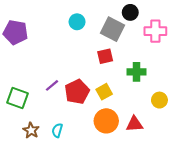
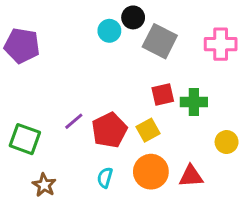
black circle: (130, 12) -> (133, 17), moved
red square: (105, 56) -> (163, 95), moved
cyan semicircle: (57, 130) -> (105, 178), moved

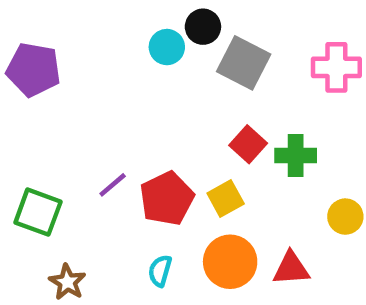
red square: (163, 95) -> (248, 144), turned -35

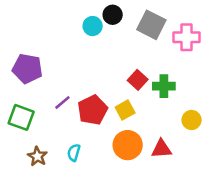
gray square: (244, 63) -> (151, 25), moved
purple pentagon: (33, 70) -> (27, 69), moved
cyan semicircle: (160, 271) -> (74, 153), moved

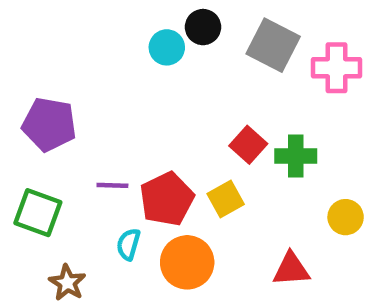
purple line: (62, 102) -> (112, 185), turned 42
orange circle: (128, 145) -> (187, 262), moved
cyan semicircle: (74, 153) -> (128, 244), moved

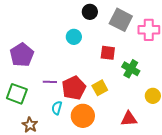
cyan circle: (167, 47) -> (74, 37), moved
purple pentagon: (49, 124) -> (22, 55), turned 30
red square: (248, 145) -> (108, 53), moved, turned -35
green cross: (296, 156) -> (131, 69), turned 30

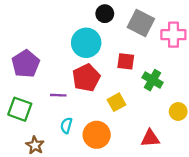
cyan circle: (74, 37) -> (86, 43), size x1.6
red pentagon: (74, 88) -> (86, 78), moved

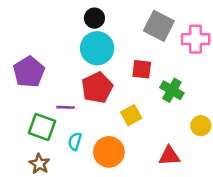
black circle: (105, 14) -> (94, 18), moved
green square: (20, 109) -> (42, 127), moved

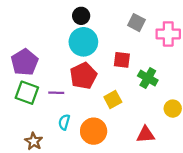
gray square: (159, 26) -> (137, 23), size x0.7
green square: (42, 127) -> (27, 93), moved

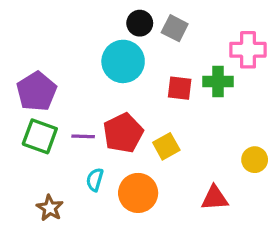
black circle: (81, 16) -> (140, 23), moved
gray square: (137, 23) -> (175, 28), moved
red pentagon: (83, 76) -> (123, 133), moved
green cross: (148, 78) -> (218, 81), moved, turned -30

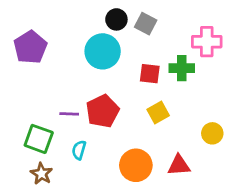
purple pentagon: (36, 91) -> (30, 47), moved
green square: (40, 136) -> (39, 139), moved
yellow square: (166, 146) -> (158, 113), moved
orange circle: (138, 193) -> (136, 165), moved

